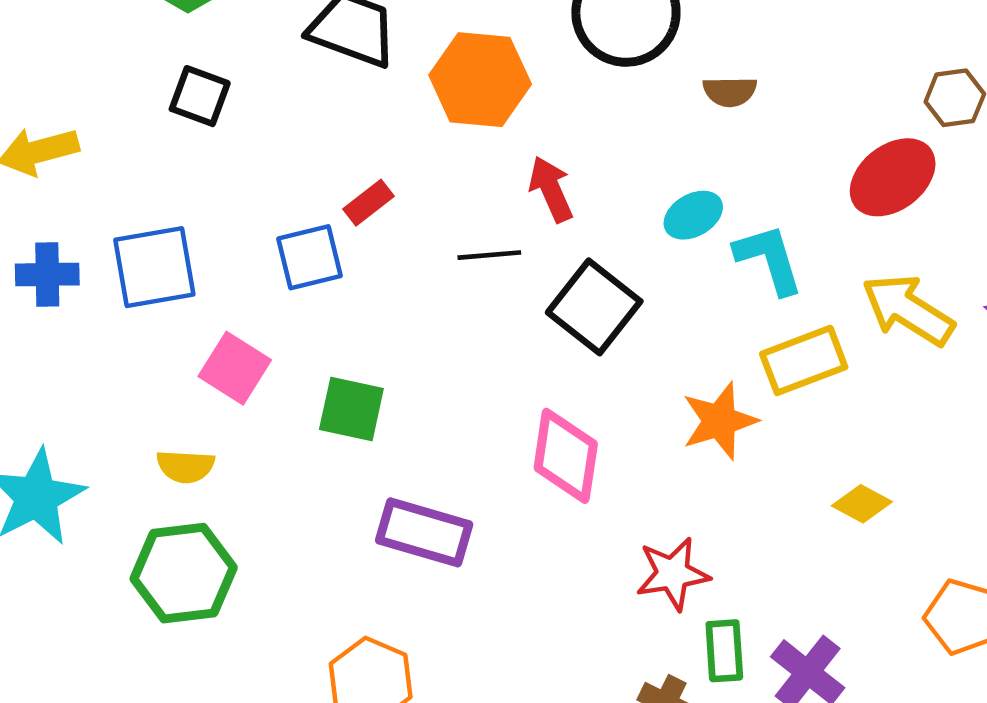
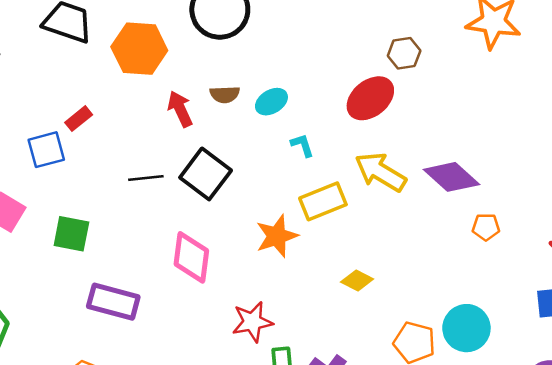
brown semicircle: (730, 91) -> (225, 94), moved
cyan ellipse: (693, 215) -> (271, 102), moved
black line: (489, 255) -> (146, 178), moved
cyan L-shape: (769, 259) -> (302, 145), size x0.6

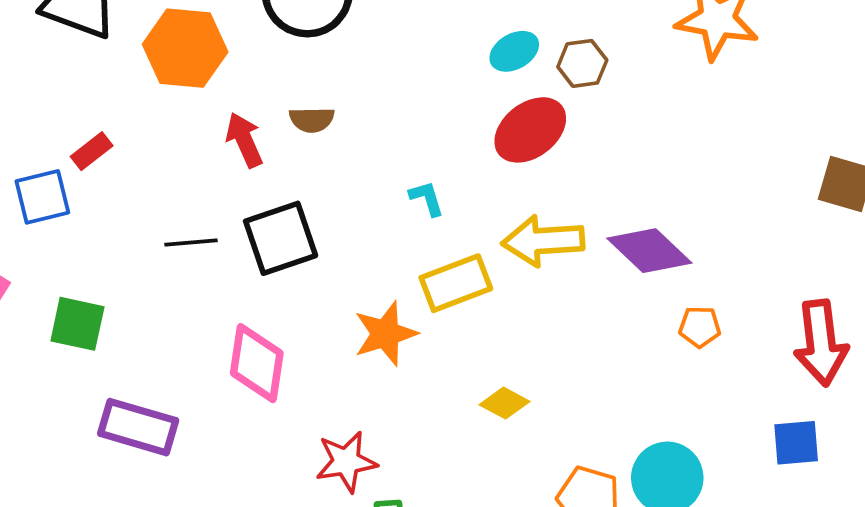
cyan ellipse: (271, 102) -> (514, 51), moved
yellow arrow: (380, 172) -> (543, 241), turned -36
black square: (206, 174) -> (281, 238), turned 33

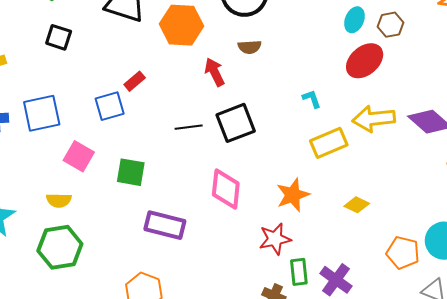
cyan ellipse: (514, 51) -> (354, 20), turned -35
brown semicircle: (312, 120) -> (250, 47), moved
orange star: (385, 334) -> (293, 195), moved

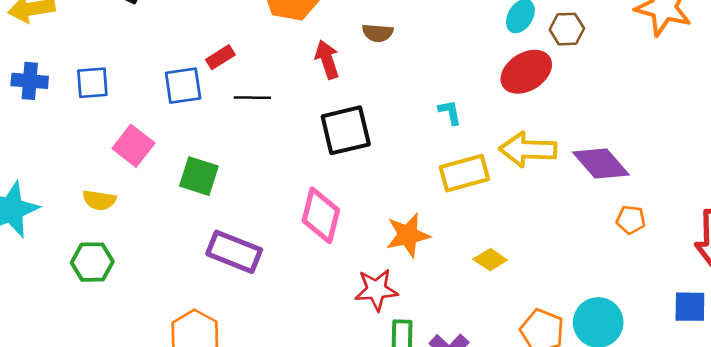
blue square: (42, 113) -> (92, 83), size x0.7
black line: (189, 127) -> (252, 98), moved
green hexagon: (60, 247) -> (92, 262), size x0.7

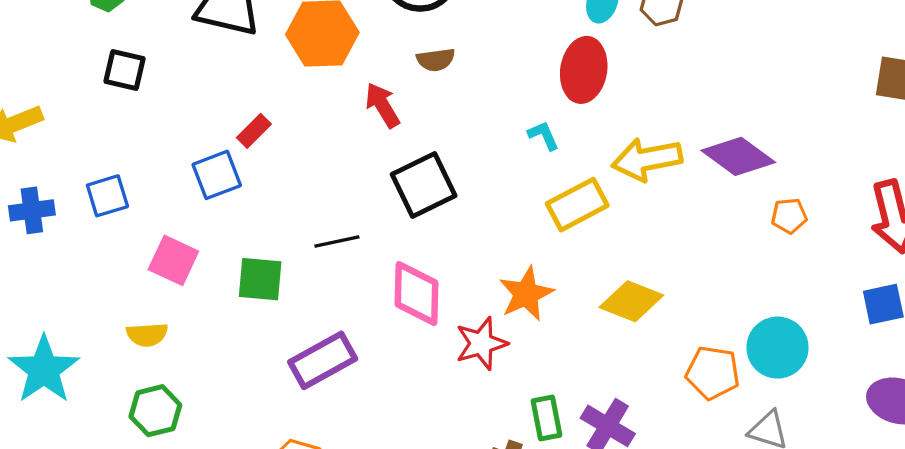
red ellipse: (526, 72) -> (584, 70), moved, turned -36
black line: (252, 98) -> (337, 241), moved
purple rectangle: (234, 252) -> (323, 360), turned -38
yellow diamond: (490, 260) -> (631, 301), size x1.5
red star: (376, 290) -> (481, 344), moved

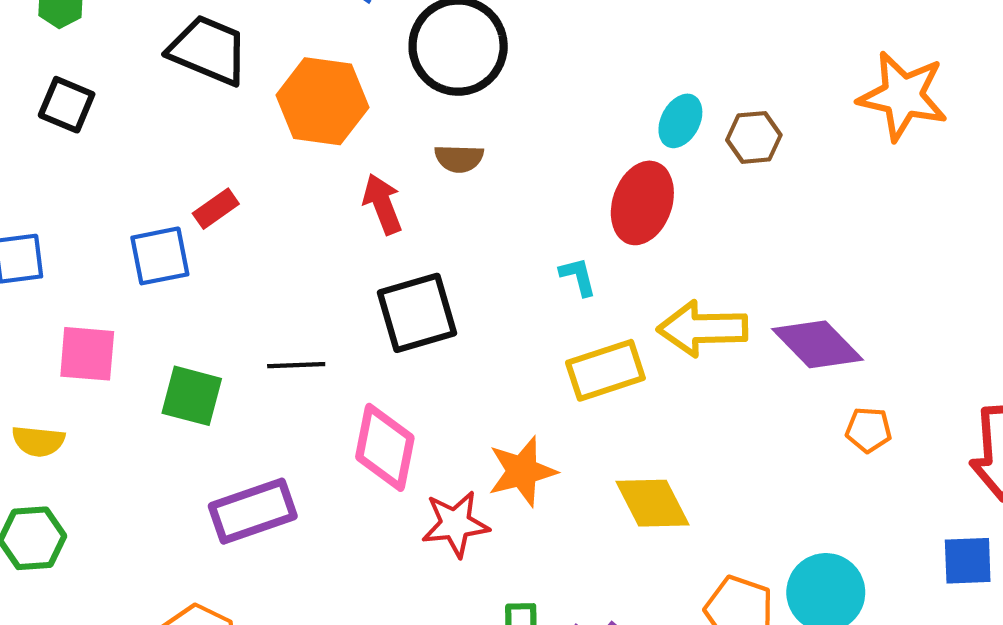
pink square: (173, 260) -> (87, 354), turned -30
yellow diamond: (631, 301) -> (652, 503), turned 32

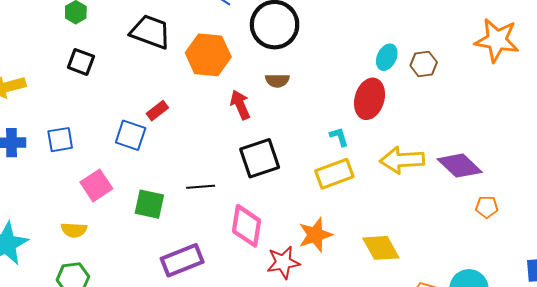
blue square: (160, 256) -> (131, 135), turned 32
pink square: (87, 354) -> (96, 185), turned -36
yellow rectangle: (605, 370) -> (334, 174), moved

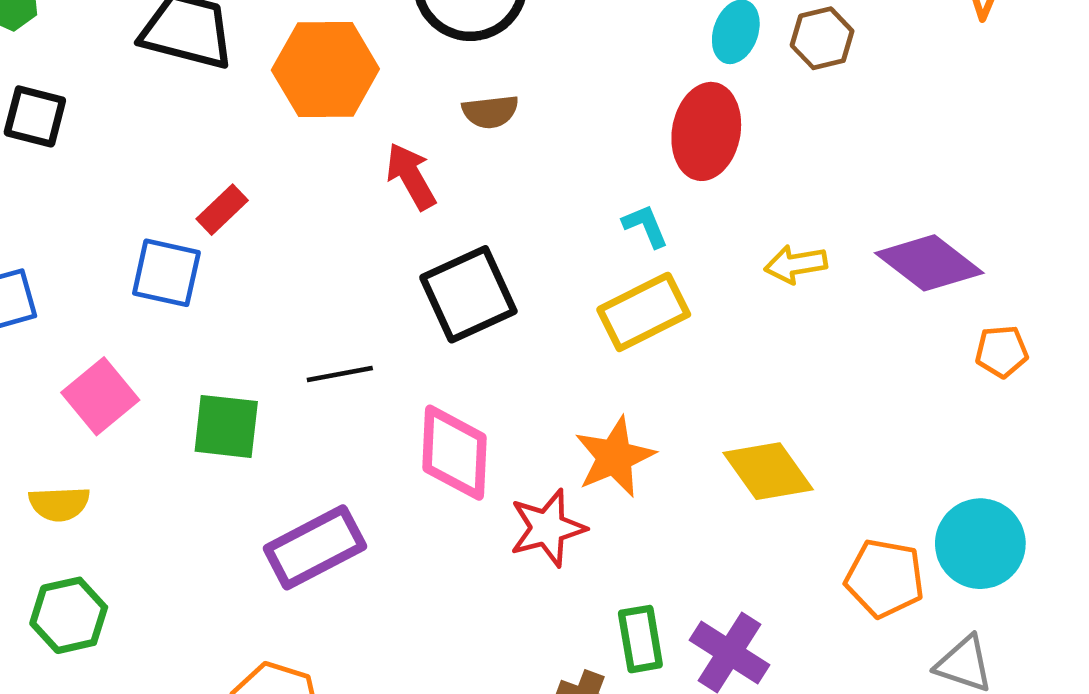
yellow arrow: (402, 160) -> (796, 264), size x0.6

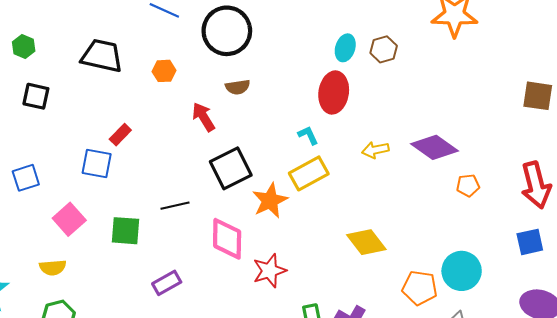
orange hexagon: (325, 70) -> (164, 71), size x0.5
orange star: (615, 457) -> (270, 201), moved
purple rectangle: (315, 547) -> (167, 283), size x0.7

